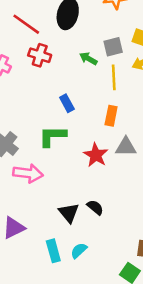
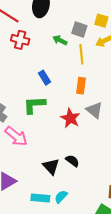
gray square: (113, 47) -> (79, 29), turned 35
gray triangle: (126, 147) -> (94, 110), turned 42
pink arrow: (28, 173) -> (16, 136), turned 35
cyan rectangle: (53, 251) -> (40, 198), turned -66

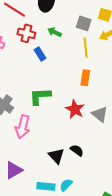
green arrow: (60, 40) -> (54, 32), moved
blue rectangle: (45, 78) -> (40, 54), moved
gray triangle: (94, 110) -> (100, 114), moved
pink arrow: (16, 136) -> (23, 127), turned 65

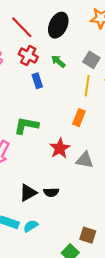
gray triangle: (100, 114) -> (85, 160), turned -42
black semicircle: (77, 150) -> (51, 192), turned 128
black triangle: (56, 156) -> (28, 193), turned 30

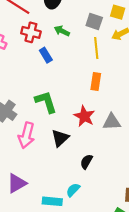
green L-shape: (26, 126) -> (46, 102), turned 75
black semicircle: (51, 192) -> (86, 162), turned 136
black triangle: (28, 193) -> (60, 138), moved
cyan semicircle: (31, 226) -> (73, 190), moved

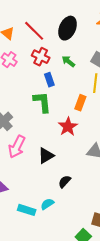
orange rectangle: (96, 81) -> (80, 103), moved
green L-shape: (46, 102) -> (42, 102), moved
red star: (84, 116) -> (68, 127), moved

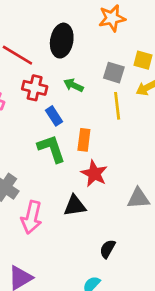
orange rectangle: (80, 103) -> (84, 140), moved
black triangle: (46, 156) -> (75, 206), moved, turned 36

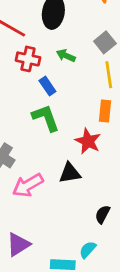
gray square: (114, 73) -> (105, 42), turned 35
orange rectangle: (84, 140) -> (105, 111), moved
pink arrow: (32, 217) -> (28, 185), turned 48

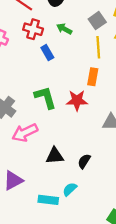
green L-shape: (46, 118) -> (45, 97), moved
red star: (88, 141) -> (77, 100), turned -30
black triangle: (70, 173) -> (55, 156), moved

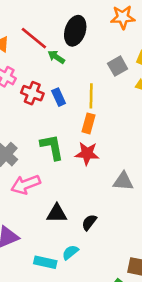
red cross: (33, 29) -> (32, 93), moved
green arrow: (64, 29) -> (56, 57), moved
yellow line: (98, 47) -> (91, 96), moved
orange rectangle: (93, 77) -> (88, 123), moved

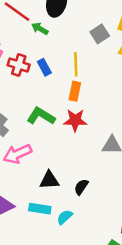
green L-shape: (52, 147) -> (41, 116), turned -44
cyan rectangle: (45, 262) -> (40, 209), moved

